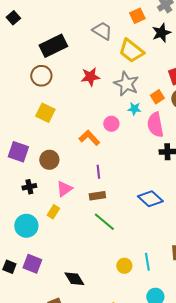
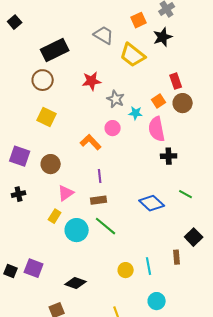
gray star: (126, 84) -> (116, 99), moved, size x0.7
black cross: (29, 187) -> (19, 194), moved
cyan circle: (26, 226) -> (77, 230), moved
black diamond: (74, 279) -> (76, 283), turned -40

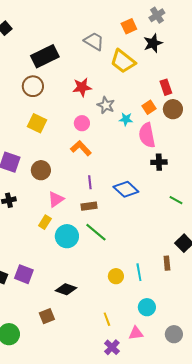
pink circle: (113, 128) -> (82, 123), moved
blue diamond: (152, 203) -> (126, 189), moved

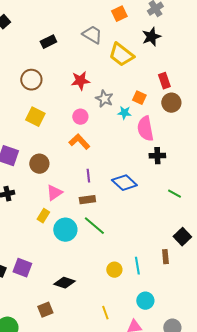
orange square: (129, 26) -> (119, 14), moved
black rectangle: (45, 56) -> (48, 42), moved, size x0.6
orange square: (149, 107) -> (139, 98), moved, turned -32

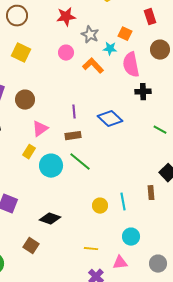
brown circle: (171, 103) -> (160, 50), moved
orange L-shape: (79, 142) -> (93, 66), moved
brown square: (45, 310) -> (31, 246), turned -35
yellow line: (105, 313) -> (91, 249), turned -64

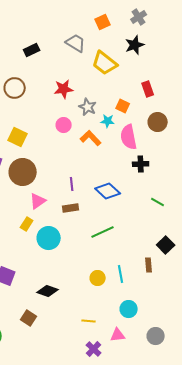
yellow square: (21, 53) -> (18, 137), moved
brown circle: (25, 100) -> (23, 172), size x1.4
green line: (80, 162) -> (103, 232), moved, turned -65

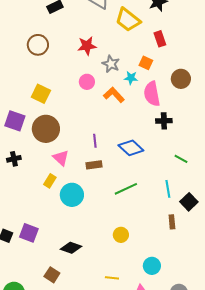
red rectangle: (148, 89) -> (160, 39), moved
pink triangle: (38, 201) -> (61, 158), turned -42
cyan line: (121, 274) -> (168, 189), moved

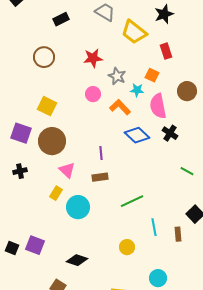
black cross: (164, 121) -> (170, 133), turned 35
blue diamond: (131, 148) -> (137, 135), moved
cyan line: (168, 189) -> (154, 227), moved

